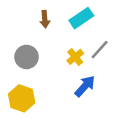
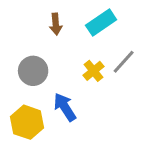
blue arrow: (85, 86) -> (65, 107), moved, turned -75

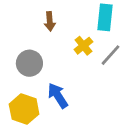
cyan rectangle: (101, 23) -> (105, 17), moved, turned -50
yellow cross: (93, 71) -> (83, 46), moved

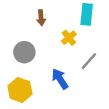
gray line: (110, 55) -> (89, 61), moved
blue arrow: (58, 96) -> (60, 79), moved

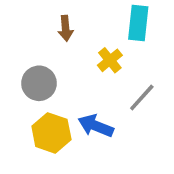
blue arrow: (60, 79) -> (96, 126), turned -35
yellow hexagon: (20, 90) -> (51, 133), moved

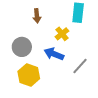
gray line: (142, 97) -> (80, 66), moved
blue arrow: (96, 126) -> (54, 54), moved

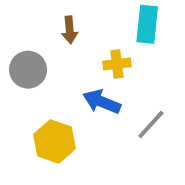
yellow cross: (62, 34) -> (117, 64), turned 32
gray circle: (22, 47) -> (28, 70), moved

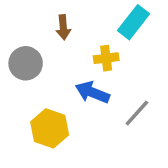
cyan rectangle: (147, 24) -> (134, 22), turned 32

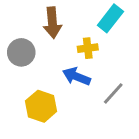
brown arrow: (63, 27) -> (52, 23), size x1.5

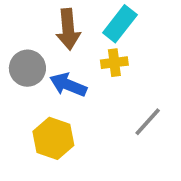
cyan rectangle: (110, 18) -> (120, 24), moved
blue arrow: (76, 76) -> (68, 85), moved

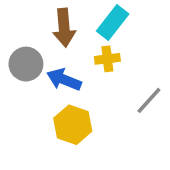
gray line: (148, 122) -> (149, 100), moved
yellow hexagon: (53, 138) -> (73, 125), moved

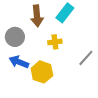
yellow cross: (107, 59) -> (55, 42), moved
blue arrow: (64, 80) -> (19, 62), moved

